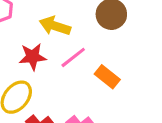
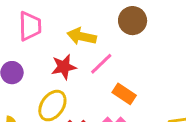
orange rectangle: (107, 77) -> (124, 94), moved

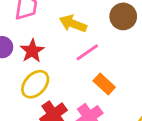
red star: (64, 67) -> (32, 51), moved, turned -30

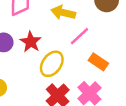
yellow ellipse: (35, 84) -> (52, 64), moved

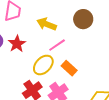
yellow ellipse: (52, 64) -> (43, 65), moved

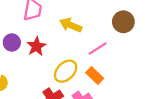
brown circle: (83, 19) -> (123, 22), moved
pink line: (57, 45) -> (98, 49), moved

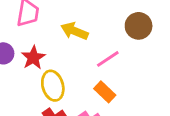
yellow ellipse: (66, 71) -> (53, 86), moved, turned -60

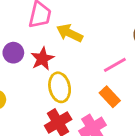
yellow arrow: (74, 31) -> (70, 33), moved

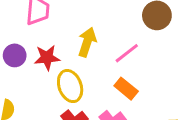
yellow arrow: (70, 33) -> (87, 42), moved, turned 90
red star: (42, 59) -> (47, 58), turned 30

